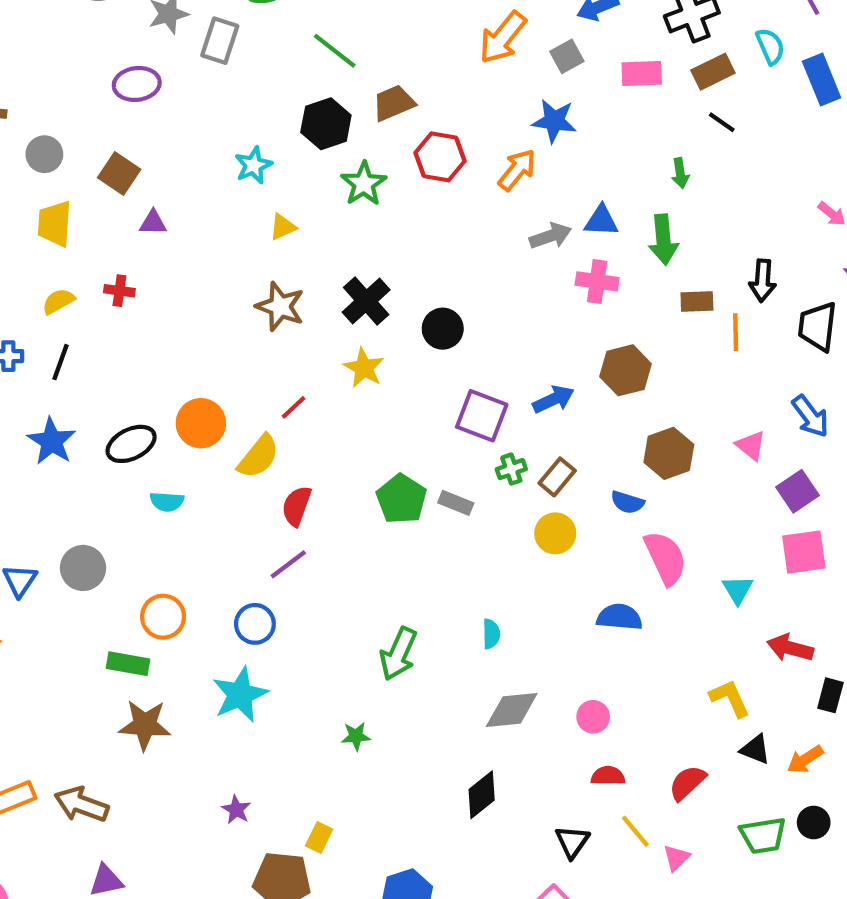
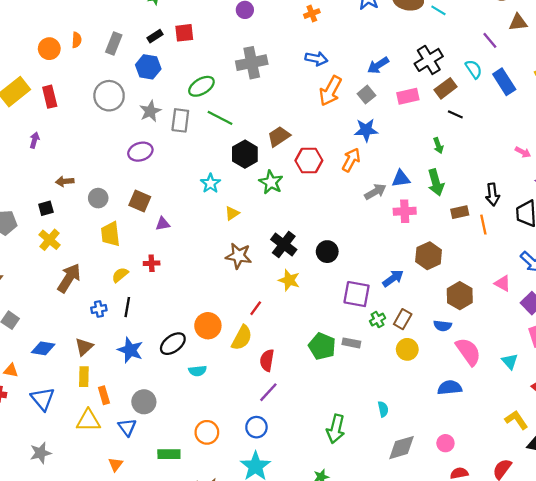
green line: (335, 51) -> (220, 118), moved
gray circle: (83, 568) -> (144, 402), moved
green rectangle: (128, 664) -> (169, 454), moved

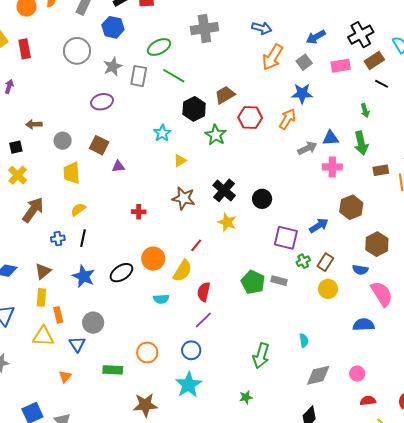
red cross: (152, 263) -> (139, 212), moved
cyan semicircle: (198, 371) -> (161, 299), moved

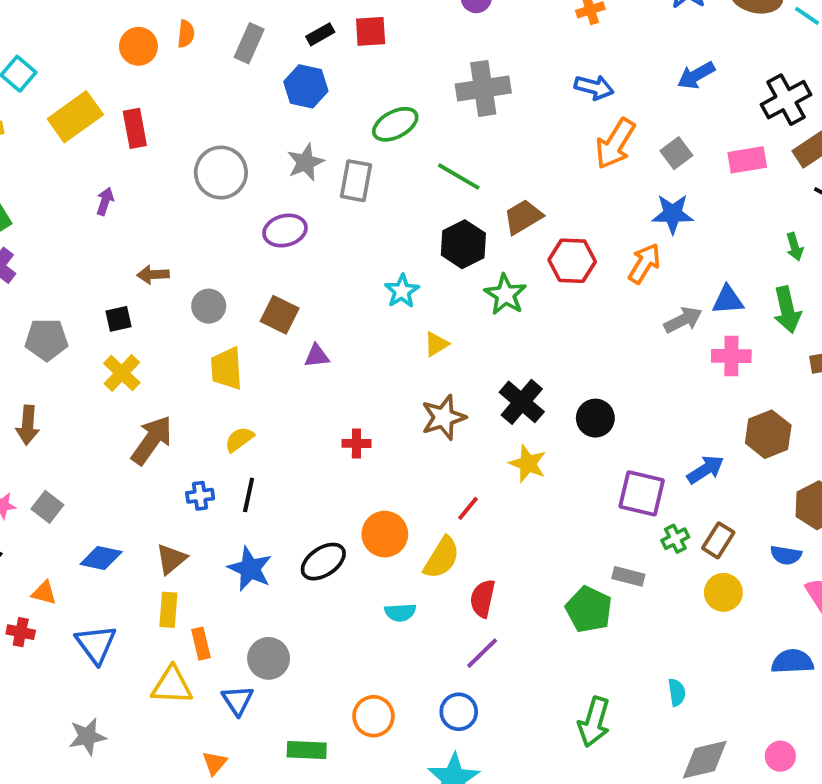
blue arrow: (316, 37) -> (696, 75), moved
gray circle: (77, 51) -> (221, 173), moved
green line: (174, 76) -> (459, 176), moved
brown star: (184, 198) -> (443, 417), turned -30
green pentagon: (253, 282) -> (589, 609), moved

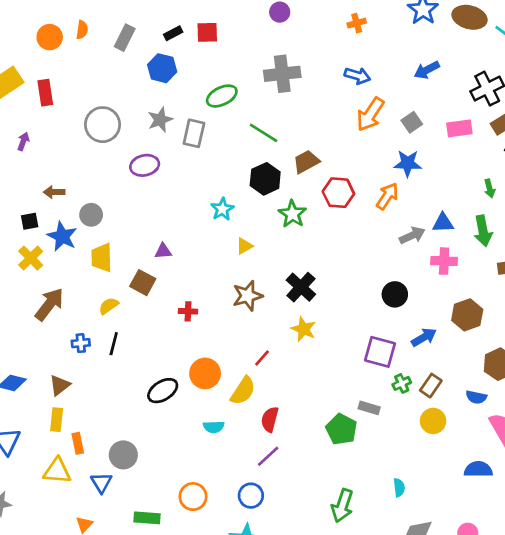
brown square: (280, 315) -> (143, 283), moved
black circle: (595, 418) -> (395, 294), moved
blue star: (250, 569) -> (62, 236), moved

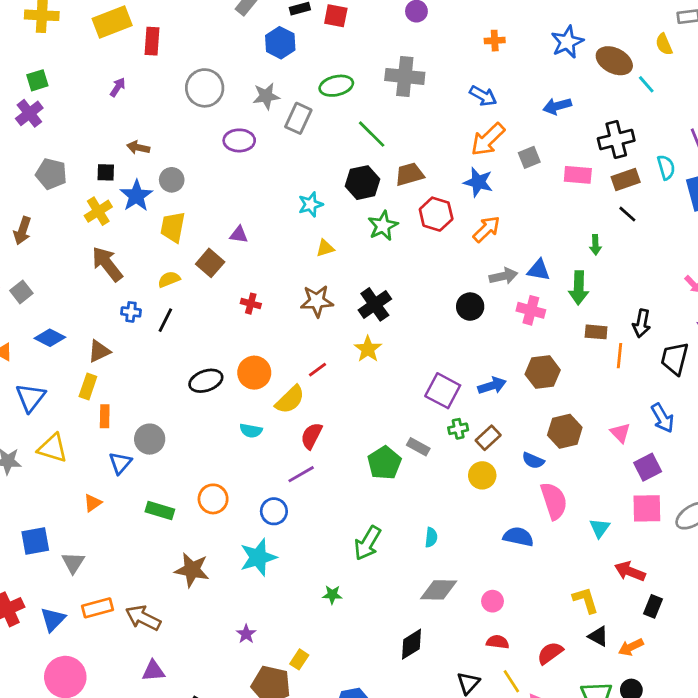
blue star: (408, 163) -> (478, 182), moved
black circle: (395, 294) -> (470, 307), moved
brown arrow: (49, 304) -> (107, 264), turned -88
yellow triangle: (57, 471) -> (53, 448), moved

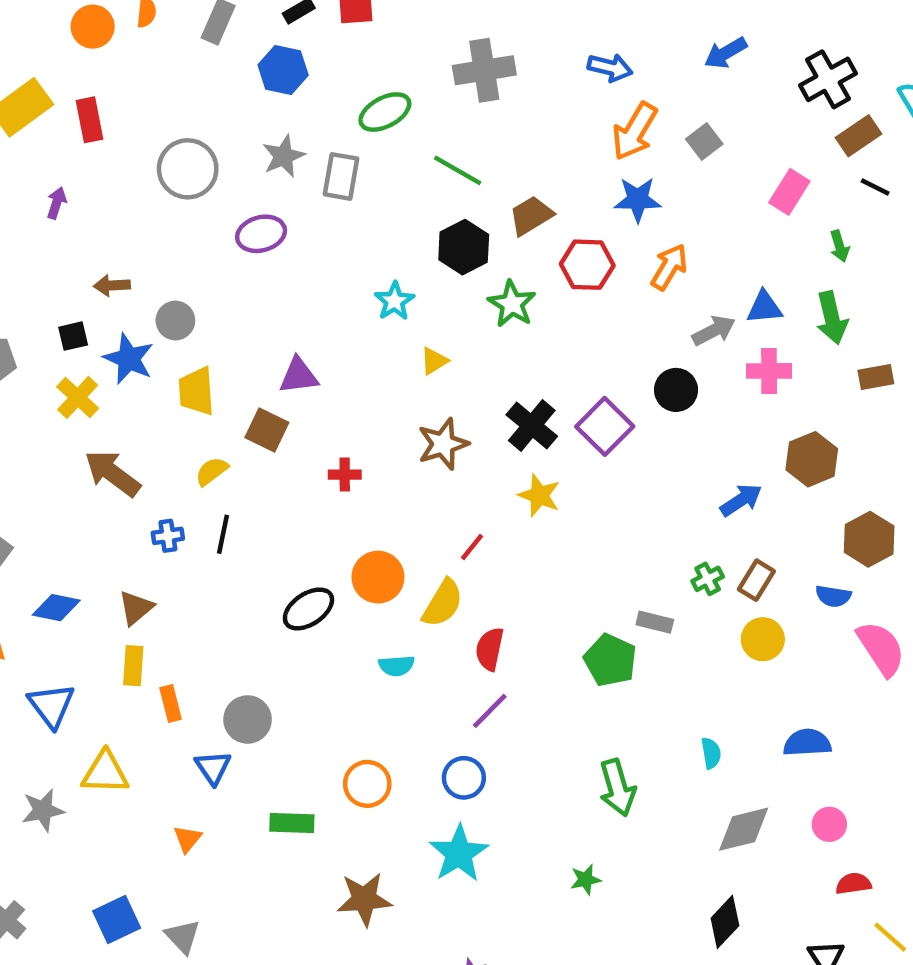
pink rectangle: (578, 175) -> (789, 192), moved, turned -48
purple triangle: (239, 235) -> (299, 376), size x1.4
purple square: (443, 391) -> (605, 426), moved, turned 32
blue semicircle: (518, 537) -> (807, 743), moved
green arrow: (367, 543) -> (618, 788), turned -32

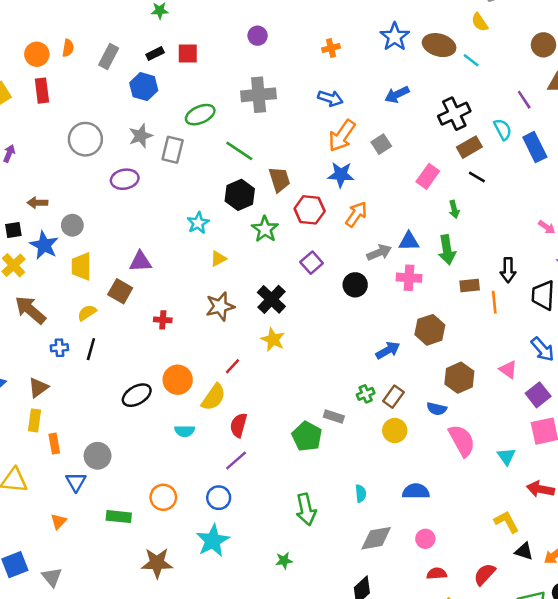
red rectangle: (89, 120) -> (42, 91), moved
brown trapezoid: (531, 216) -> (279, 180), turned 100
purple square: (605, 426) -> (312, 263), moved, size x0.7

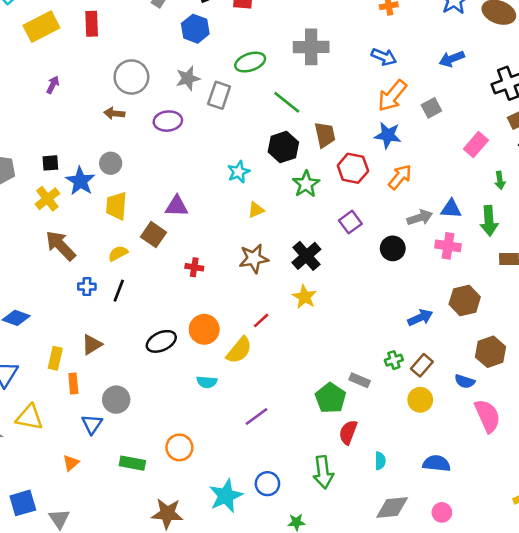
brown arrow: (37, 203) -> (114, 113), moved
brown triangle: (38, 388) -> (92, 345), moved
red semicircle: (239, 425) -> (348, 432), moved
blue circle: (219, 498) -> (267, 484), moved

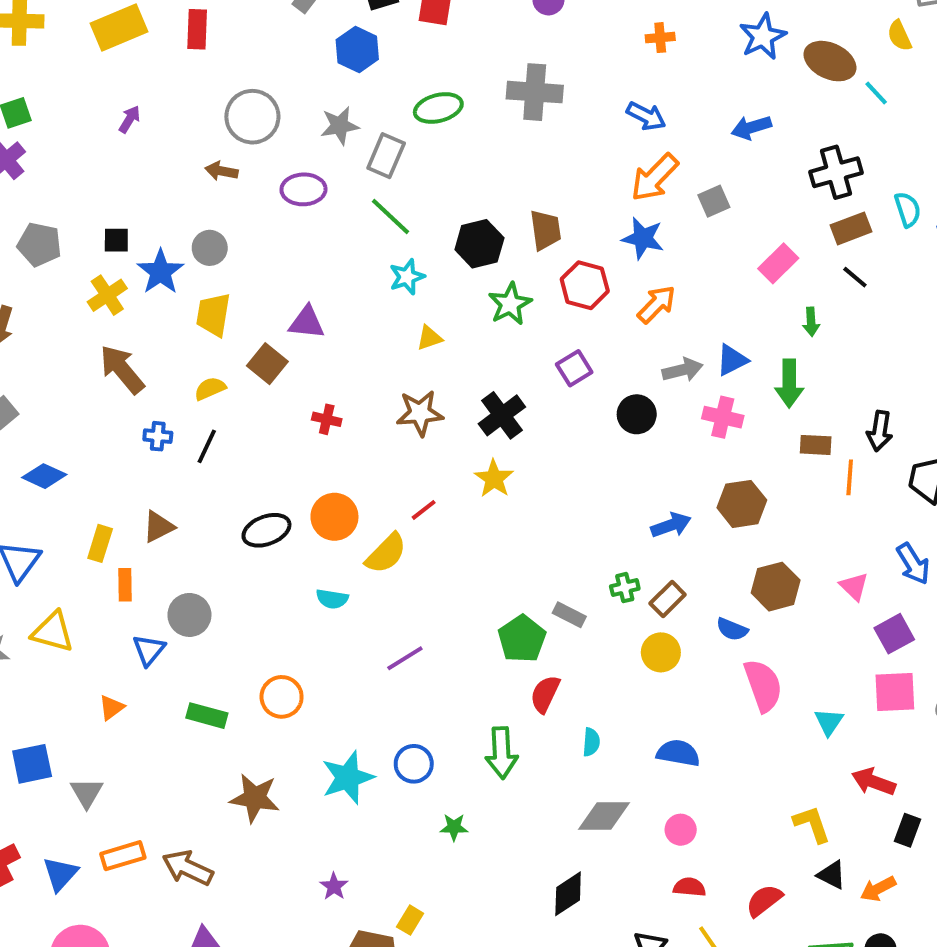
green line: (287, 102) -> (390, 216), moved
blue triangle: (451, 209) -> (732, 360), turned -35

